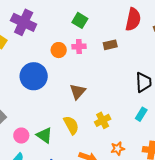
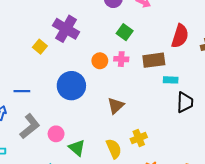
brown rectangle: (110, 45) -> (154, 60), size x1.5
cyan rectangle: (141, 114) -> (171, 80), moved, turned 56
yellow semicircle: (71, 125) -> (114, 149), moved
pink circle: (21, 136) -> (56, 134), moved

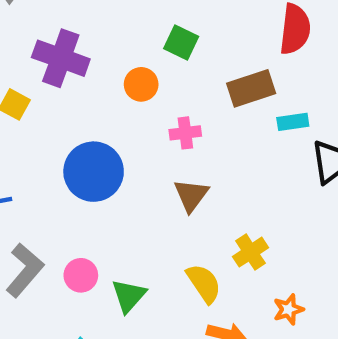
pink cross: (121, 59) -> (185, 133), moved
orange circle: (100, 61) -> (141, 84), moved
green triangle: (77, 148) -> (129, 296), turned 42

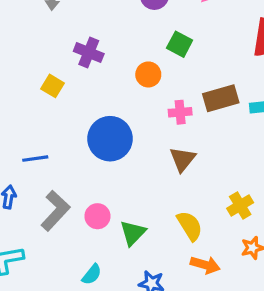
purple cross: (61, 58) -> (89, 52), size x0.7
brown rectangle: (251, 88) -> (221, 98), moved
yellow cross: (251, 252) -> (240, 205), moved

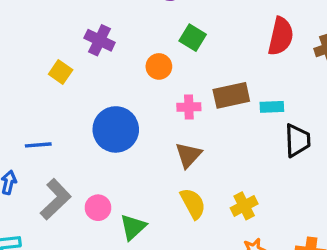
yellow semicircle: (190, 226) -> (193, 204), moved

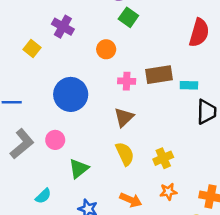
green square: (193, 38) -> (128, 17), moved
pink circle: (98, 208) -> (55, 140), moved

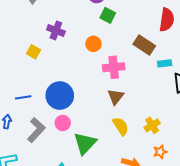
brown rectangle: (159, 75) -> (144, 45), moved, turned 50
pink cross: (127, 81) -> (114, 67), size x1.5
blue circle: (71, 94) -> (60, 96), moved
green triangle: (79, 168) -> (85, 143), size x1.4

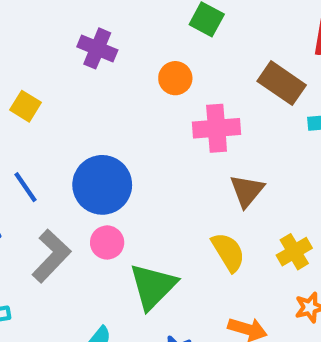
yellow square: (33, 52) -> (25, 106), moved
blue line: (23, 97) -> (25, 187), turned 63
brown triangle: (116, 97) -> (247, 191), moved

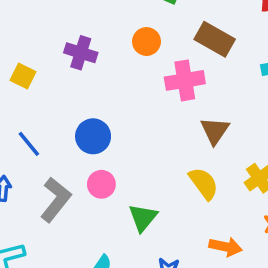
purple cross: (97, 48) -> (81, 53), moved
brown rectangle: (282, 83) -> (215, 39), moved
blue circle: (102, 185) -> (93, 136), size x0.7
green triangle: (153, 286) -> (143, 218), size x0.7

